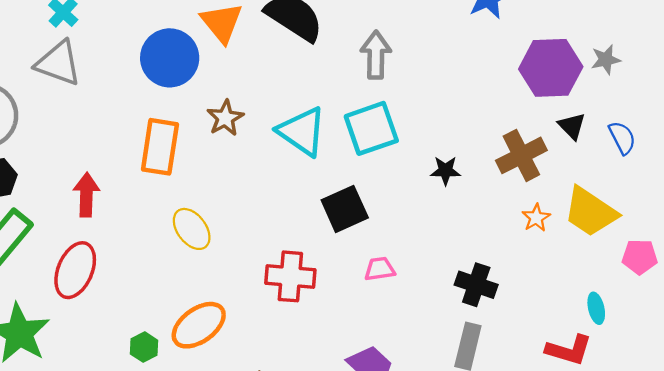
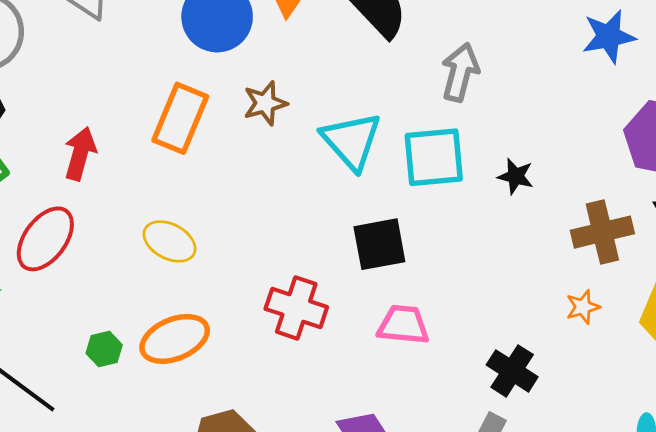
black star: (445, 171) -> (516, 176), moved
orange star: (536, 218) -> (583, 307), moved
yellow ellipse: (192, 229) -> (170, 241), moved, turned -39
pink trapezoid: (380, 269) -> (403, 325), size x1.4

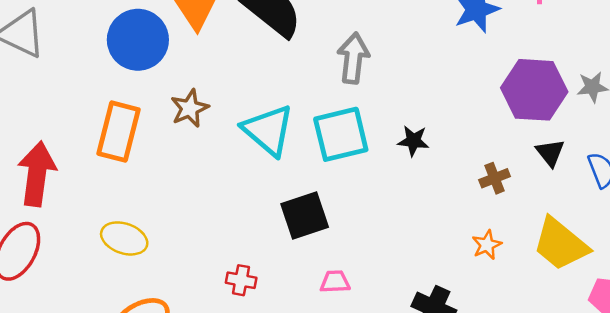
red arrow: (80, 154) -> (37, 174), size x1.4
brown cross: (602, 232) -> (495, 178), size x0.6
red cross: (296, 308) -> (241, 280), size x0.6
pink trapezoid: (403, 325) -> (335, 282), size x0.7

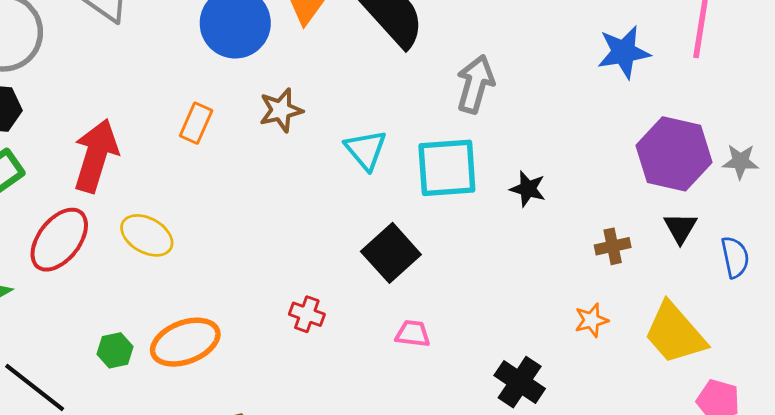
cyan triangle: (268, 130) -> (366, 150), size x0.7
orange rectangle: (118, 132) -> (196, 123), size x0.6
black square: (305, 215) -> (391, 253), turned -33
yellow ellipse: (124, 238) -> (147, 235), moved

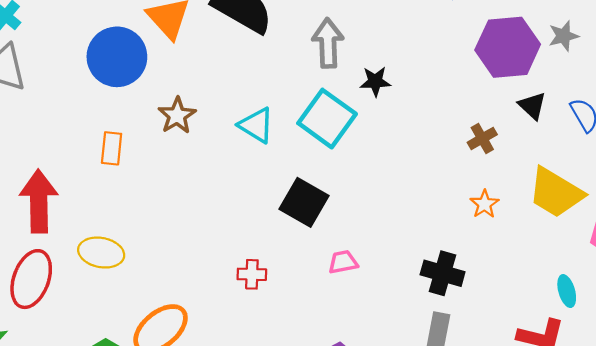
cyan square: (447, 168) -> (327, 119), turned -32
black star: (528, 189) -> (375, 81), moved

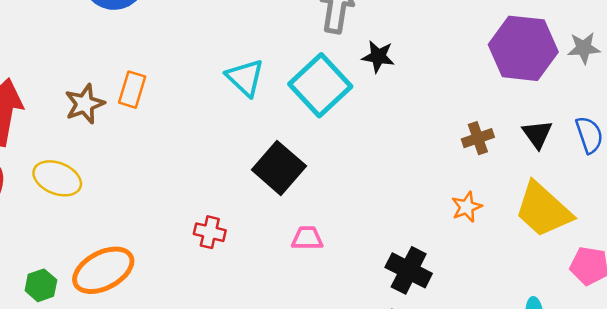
black triangle: (532, 106) -> (537, 134), moved
brown star: (177, 116) -> (85, 104), moved
orange rectangle: (112, 148) -> (132, 90), moved

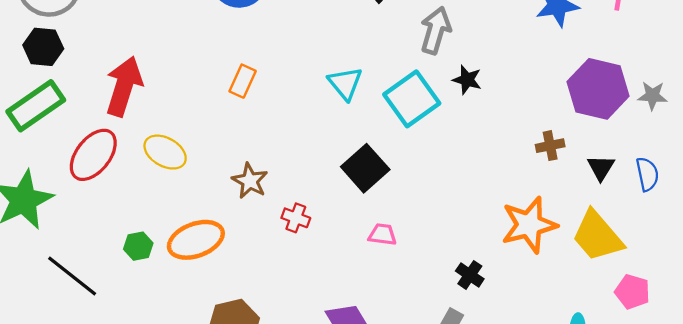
brown star: (85, 104) -> (250, 181), moved, turned -30
brown cross: (478, 138) -> (550, 146), moved
orange star: (467, 207) -> (529, 225), size x2.0
black cross: (409, 270) -> (470, 275), size x0.7

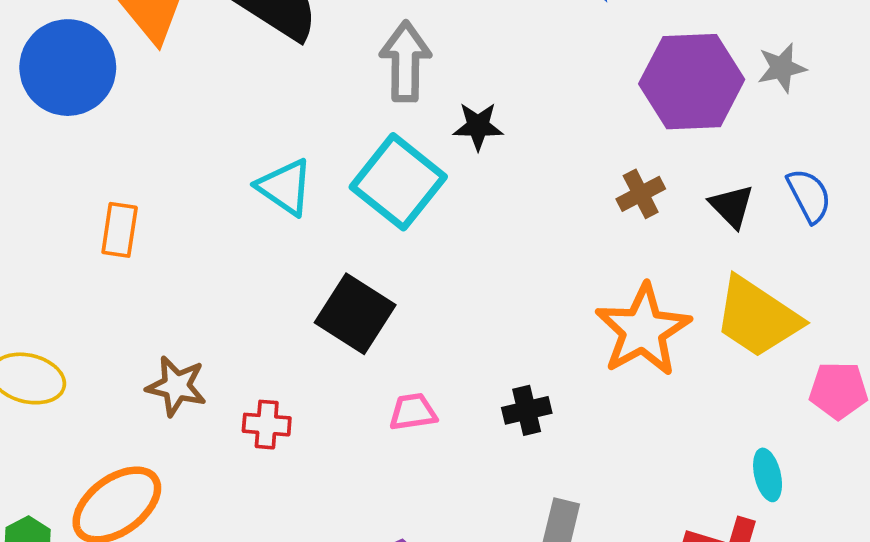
black cross: (470, 275) -> (527, 410), moved, turned -32

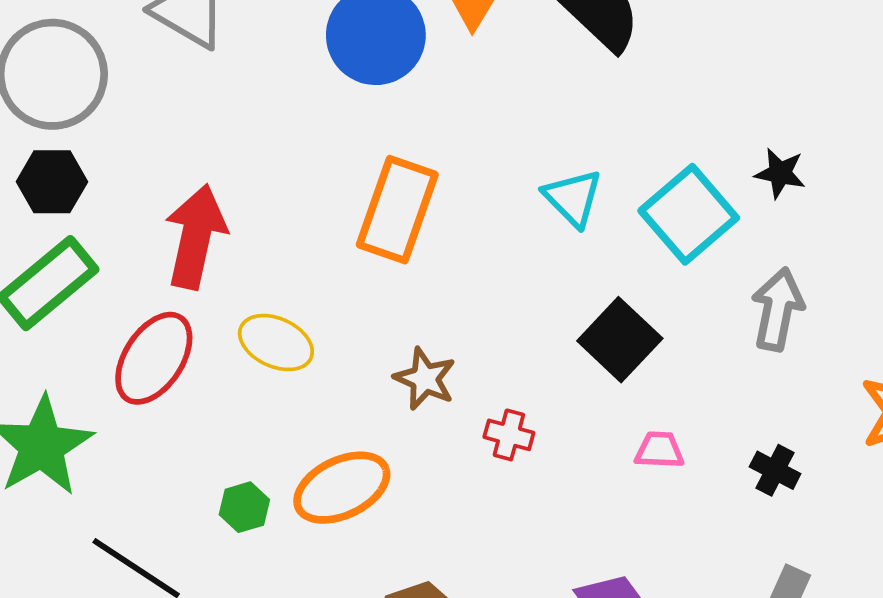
gray arrow: (405, 61) -> (778, 309), moved
orange rectangle: (120, 230) -> (397, 210), size x1.8
black cross: (527, 410) -> (775, 470), turned 30

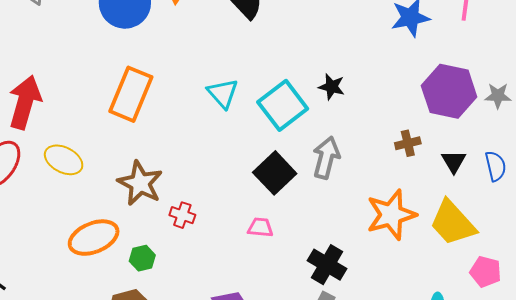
black square: (620, 340) -> (275, 173), moved
brown star: (425, 379) -> (140, 183), size x1.4
black cross: (775, 470) -> (327, 265), moved, size x1.5
green hexagon: (244, 507) -> (142, 258), moved

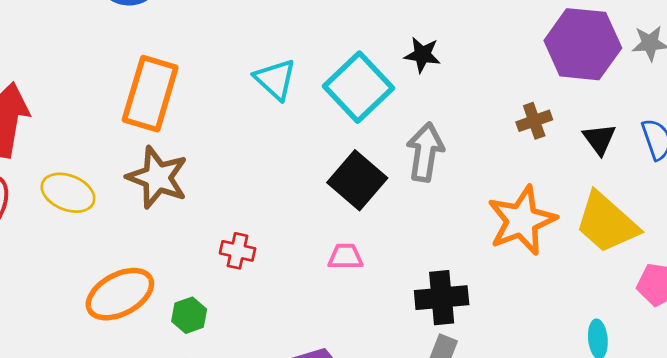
brown star: (140, 183) -> (157, 177), moved
black cross: (327, 265) -> (442, 298), turned -30

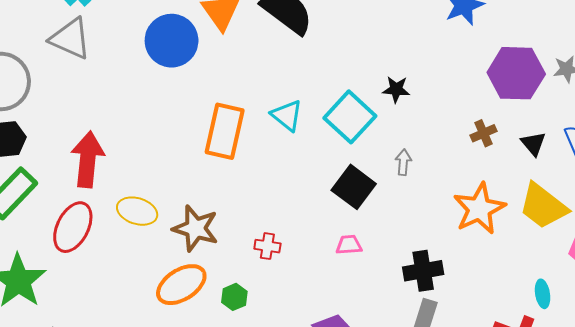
orange rectangle: (150, 94) -> (225, 131), moved
gray arrow: (425, 152) -> (403, 162), size x0.6
brown star: (157, 177) -> (196, 228), moved

